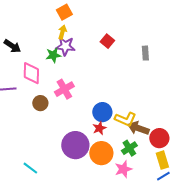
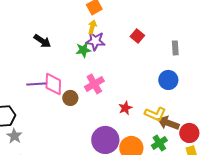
pink diamond: (31, 73) -> (53, 84), moved
blue circle: (102, 112) -> (168, 80), moved
red star: (99, 128) -> (125, 108), moved

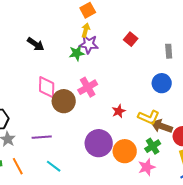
purple line: (36, 84) -> (42, 137), moved
brown circle: (70, 98) -> (64, 101), size x1.5

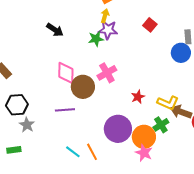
blue circle: (162, 83) -> (181, 53), moved
purple line: (42, 137) -> (65, 110), moved
green cross: (153, 146) -> (161, 125), moved
orange line: (18, 166) -> (92, 152), moved
pink star: (147, 167) -> (144, 153), moved, turned -30

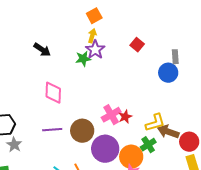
purple star: (108, 30) -> (95, 50), turned 30
pink cross: (107, 73) -> (111, 115), moved
brown circle: (83, 87) -> (82, 131), moved
yellow L-shape: (168, 103) -> (155, 123), turned -40

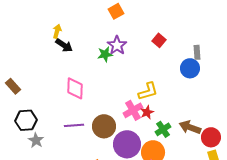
yellow arrow: (92, 36) -> (57, 31), moved
yellow L-shape: (155, 123) -> (148, 91), moved
green cross: (148, 145) -> (163, 129), moved

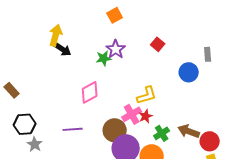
yellow arrow: (57, 31) -> (56, 35), size x1.5
gray rectangle: (197, 52) -> (208, 54), moved
pink diamond: (75, 88) -> (90, 92), moved, turned 60
brown circle: (104, 126) -> (115, 130), moved

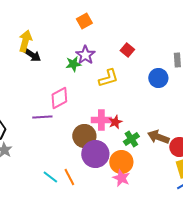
yellow L-shape: (147, 95) -> (108, 78), moved
pink cross: (132, 114) -> (101, 120), turned 30
purple line: (73, 129) -> (42, 117), moved

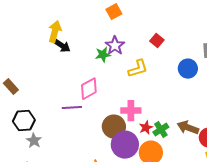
red star: (115, 122) -> (146, 128), moved

